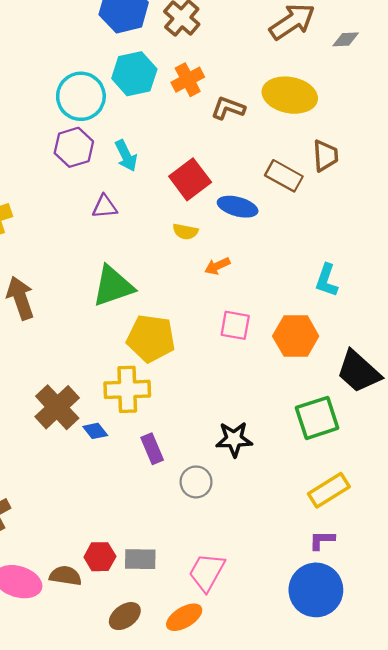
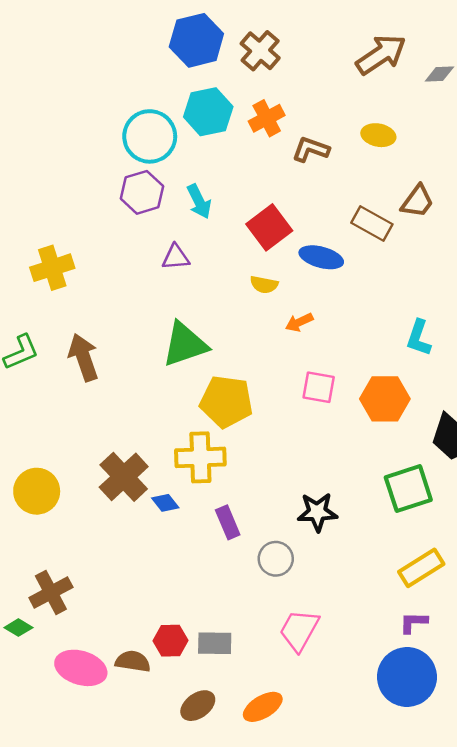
yellow ellipse: (290, 95) -> (378, 135), size x0.6
brown trapezoid: (325, 156) -> (417, 201), turned 40
pink trapezoid: (207, 572) -> (299, 630), moved

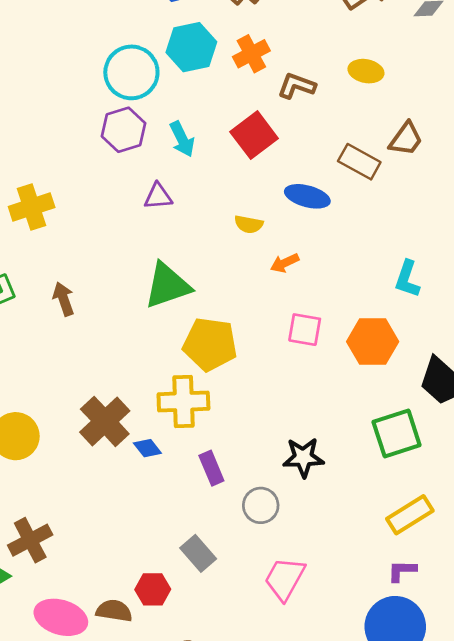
red square: (269, 227) -> (254, 135), moved
brown arrow: (83, 357) -> (64, 299), size x0.7
gray rectangle: (215, 643) -> (198, 553), moved, turned 48

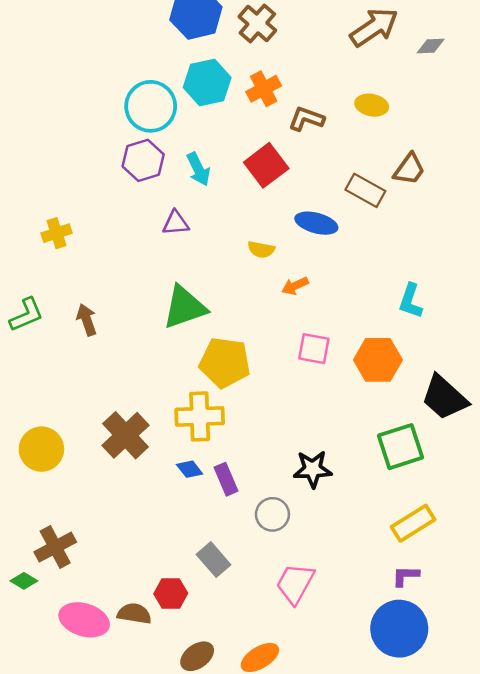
yellow cross: (32, 207) -> (56, 233), size x0.7
blue diamond: (147, 448) -> (190, 469), moved

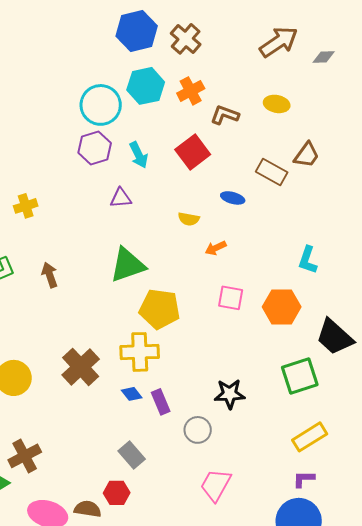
blue ellipse: (316, 223) -> (233, 198), size x0.7
gray rectangle: (213, 560) -> (132, 455), moved

